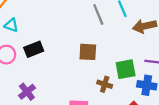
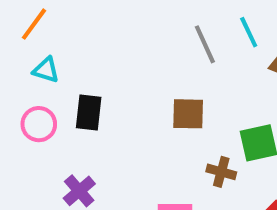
black rectangle: (34, 49) -> (89, 113), turned -60

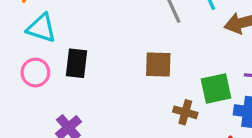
cyan triangle: (46, 70) -> (41, 28), size x1.4

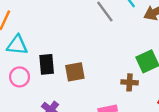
brown square: (158, 65) -> (75, 72), moved

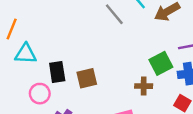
pink circle: (20, 77) -> (40, 94), moved

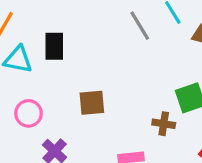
black rectangle: (57, 72) -> (54, 46), moved

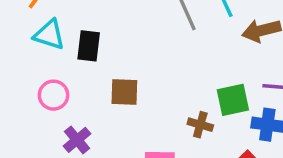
black rectangle: (54, 46) -> (89, 46), moved

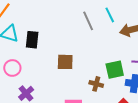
brown square: (124, 92) -> (65, 62), moved

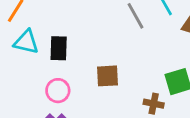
pink circle: (12, 68) -> (58, 91), moved

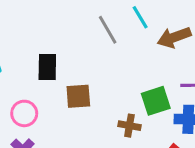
black rectangle: (59, 48) -> (47, 67), moved

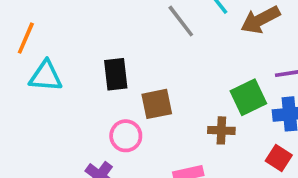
pink circle: (24, 113) -> (126, 136), moved

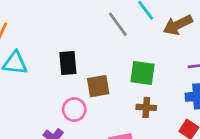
green square: (248, 97) -> (143, 73), moved, turned 32

